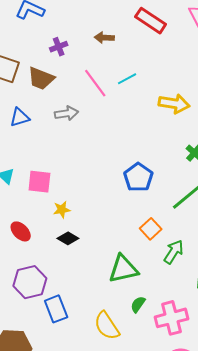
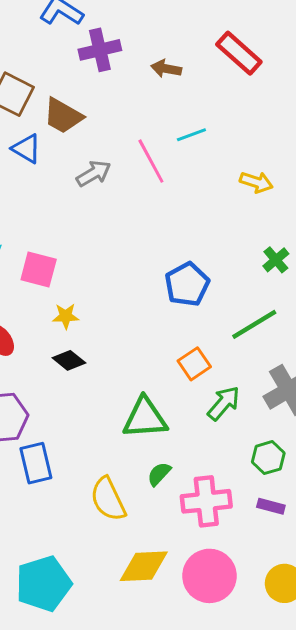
purple cross: (59, 47) -> (100, 50), moved, size x1.5
pink line: (95, 83) -> (151, 161), moved
yellow arrow: (174, 104) -> (256, 182), size x0.7
gray arrow: (67, 113) -> (94, 174), turned -30
blue triangle: (20, 117) -> (26, 149), moved, turned 40

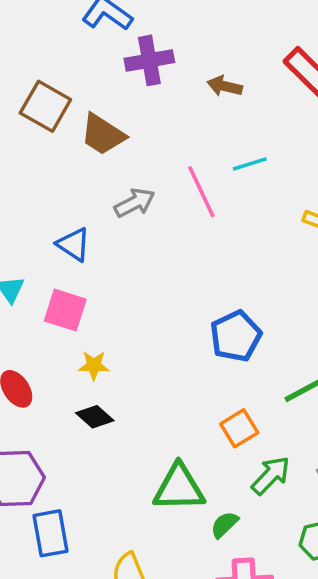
blue triangle: (26, 149) -> (74, 244), moved
green semicircle: (159, 474) -> (224, 525), moved

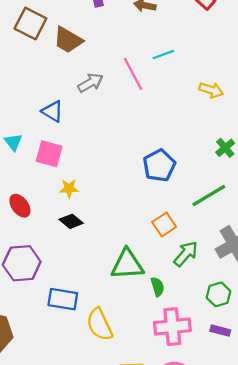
green semicircle: (224, 525) -> (157, 287), turned 120
blue rectangle: (51, 533) -> (63, 299), moved, turned -68

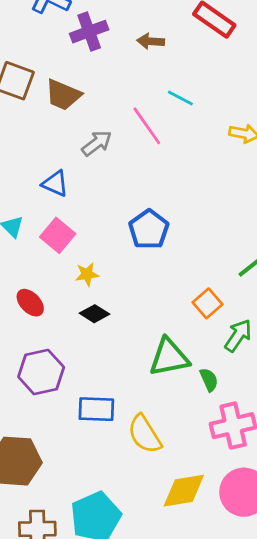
cyan line: (163, 55) -> (180, 98), turned 55
pink square: (49, 154) -> (58, 235), turned 32
blue pentagon: (159, 165) -> (149, 229), moved

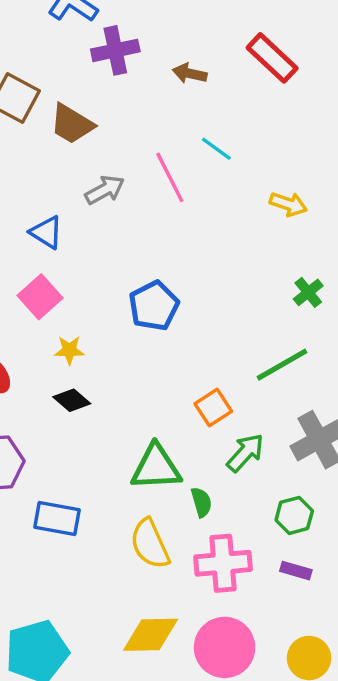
yellow semicircle: (145, 434) -> (150, 544), moved

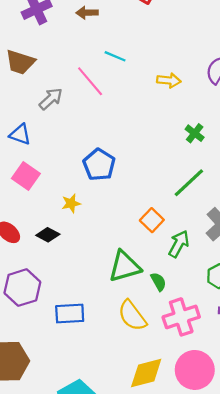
yellow star: (69, 350) -> (71, 203), moved
black diamond: (72, 400) -> (48, 235), moved

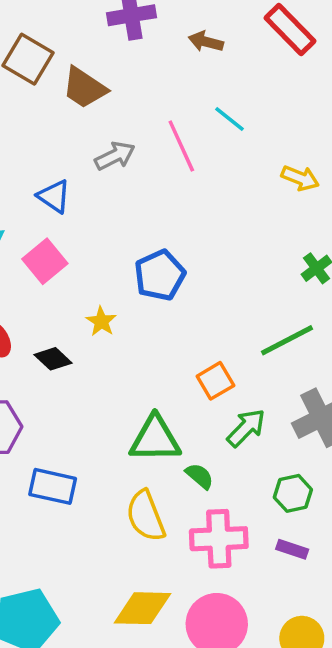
yellow star: (71, 203) -> (101, 321), turned 30
green semicircle: (158, 282) -> (200, 476), turned -36

